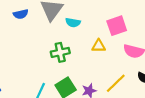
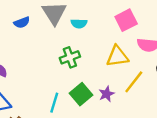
yellow triangle: (99, 46) -> (117, 56), moved, size x1.5

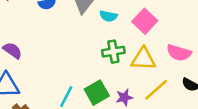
pink square: (126, 20) -> (145, 21), moved, turned -30
green cross: (70, 57) -> (113, 52), moved

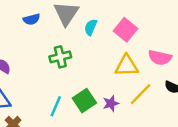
cyan semicircle: (108, 16) -> (91, 27), turned 105
green cross: (113, 52) -> (60, 57), moved

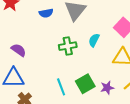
cyan semicircle: (91, 27) -> (94, 40), moved
cyan line: (56, 106) -> (61, 87), turned -48

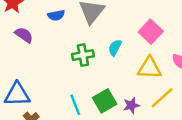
purple semicircle: (19, 50) -> (24, 35), moved

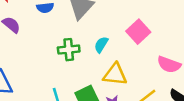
yellow triangle: (150, 68) -> (115, 74), moved

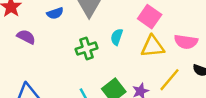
yellow triangle: (115, 74) -> (153, 46), moved

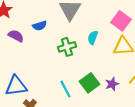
blue semicircle: (55, 13) -> (40, 26), moved

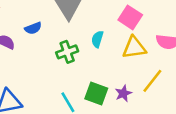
green square: (89, 83) -> (96, 93), turned -30

